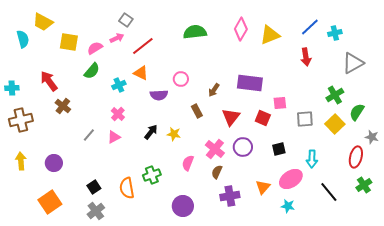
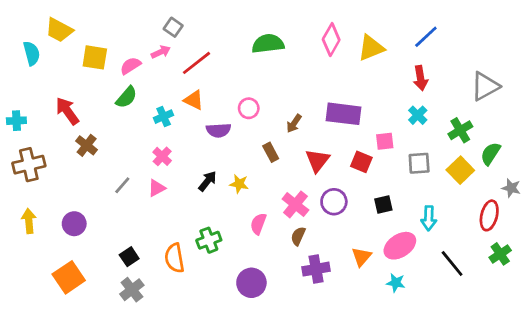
cyan cross: (335, 33) -> (418, 115), moved, turned -32

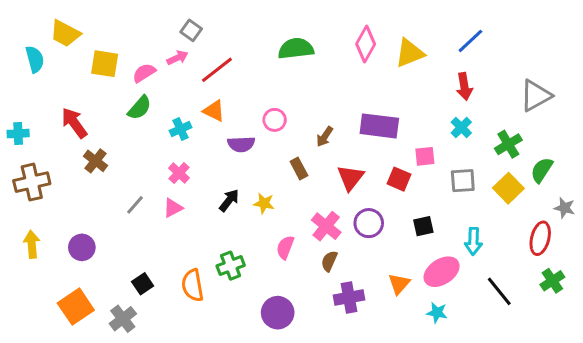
gray cross: (132, 290) -> (123, 319), moved

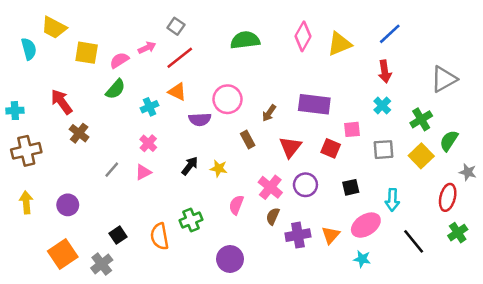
gray square: (191, 30) -> (176, 26), moved
pink circle: (275, 120) -> (227, 99), size x1.5
purple cross: (349, 297) -> (298, 235), moved

